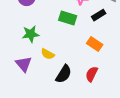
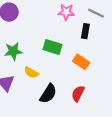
black rectangle: (99, 15) -> (85, 31), turned -48
green rectangle: (68, 18) -> (53, 47), moved

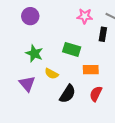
green star: (13, 51) -> (34, 53), turned 30
orange rectangle: (81, 62) -> (91, 70), moved, turned -35

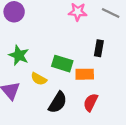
black rectangle: (103, 34) -> (99, 48), moved
green rectangle: (72, 49) -> (62, 64), moved

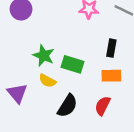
green star: (19, 55) -> (44, 56), moved
orange rectangle: (85, 74) -> (111, 76), moved

